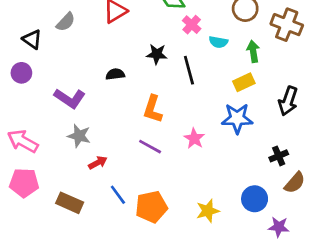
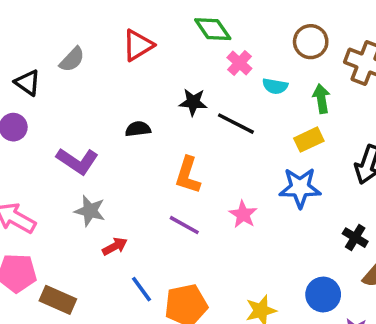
black line: (189, 70) -> (236, 124), turned -48
black cross: (279, 156) -> (355, 238), turned -36
brown rectangle: (70, 203) -> (58, 300), moved

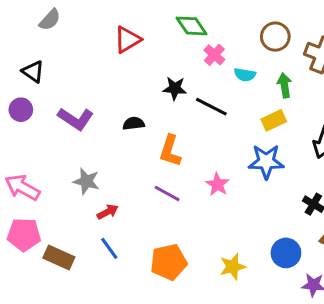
gray semicircle: (72, 59) -> (50, 20), moved
black semicircle: (138, 129) -> (134, 123), moved
purple L-shape: (77, 161) -> (76, 119), moved
blue line: (142, 289) -> (109, 248), moved

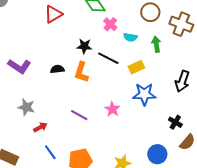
yellow rectangle: (274, 120) -> (136, 67), moved
orange L-shape: (170, 151) -> (81, 72), moved
blue line: (109, 248) -> (50, 152), moved

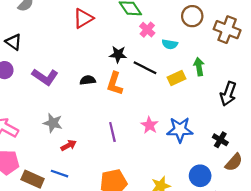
green arrow: (156, 44) -> (199, 67), moved
blue star: (144, 94) -> (180, 130), moved
purple line: (79, 115) -> (112, 132), turned 48
blue line: (50, 152) -> (60, 174), moved, turned -35

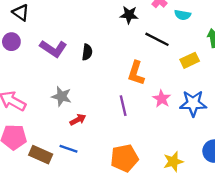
black star: (118, 54) -> (129, 15), moved
yellow rectangle: (176, 78) -> (190, 60), moved
black semicircle: (88, 80) -> (87, 52), moved, turned 104
orange L-shape: (115, 84) -> (136, 73), moved

